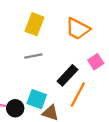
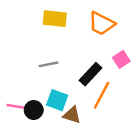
yellow rectangle: (35, 24) -> (55, 19), turned 75
gray line: (33, 56) -> (48, 64), moved

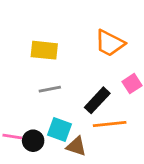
yellow rectangle: (55, 19) -> (44, 50), moved
orange line: (102, 95) -> (110, 124), turned 56

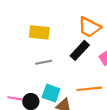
black rectangle: (97, 100) -> (80, 50), moved

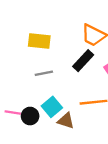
cyan square: (51, 93) -> (52, 107), turned 30

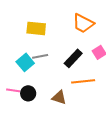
black rectangle: (83, 61) -> (73, 58), moved
cyan square: (52, 107) -> (25, 62), moved

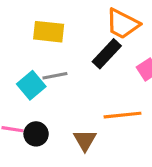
black rectangle: (73, 58) -> (107, 54), moved
brown triangle: (59, 97) -> (85, 140), turned 42

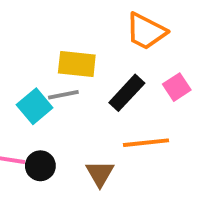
yellow rectangle: (49, 32) -> (77, 64), moved
black rectangle: (107, 54) -> (127, 93), moved

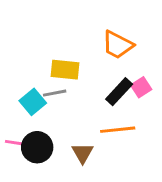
black rectangle: (127, 93) -> (119, 92), moved
black circle: (40, 166) -> (37, 147), size x1.4

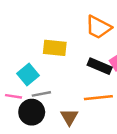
black rectangle: (119, 92) -> (100, 66), turned 70
gray line: (55, 93) -> (41, 94), moved
pink line: (15, 143) -> (13, 96), moved

